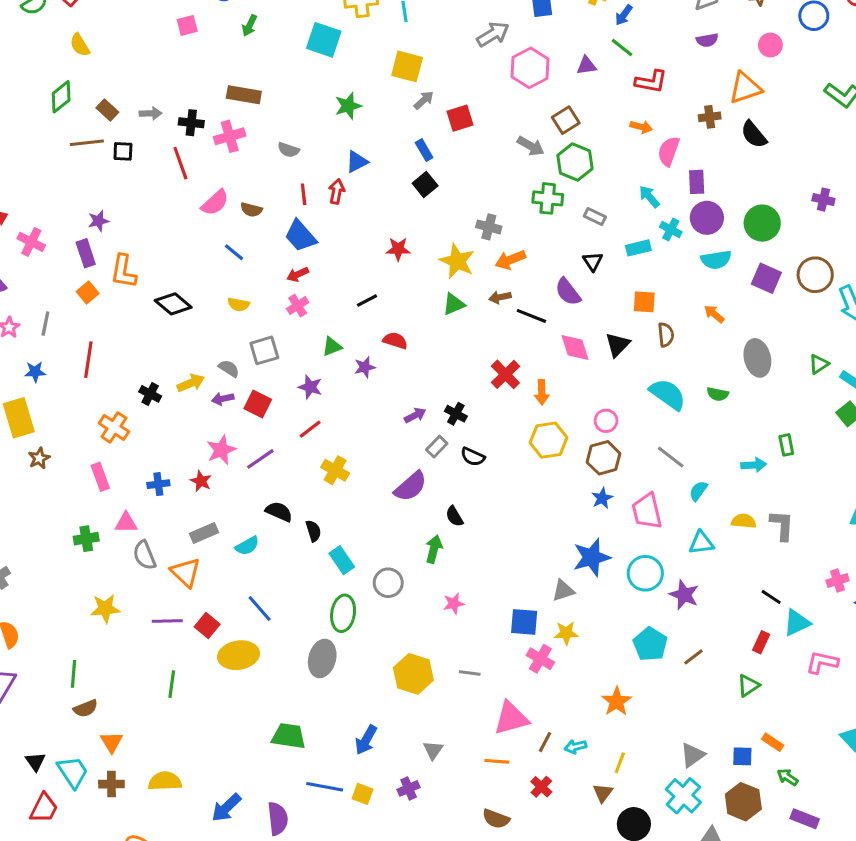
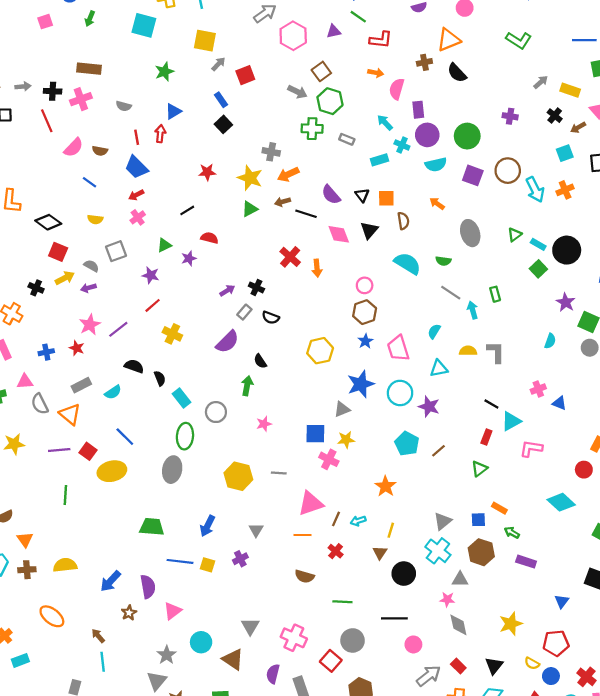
black triangle: (593, 261) -> (362, 195), moved
red square: (258, 404) -> (58, 252), moved
yellow hexagon: (549, 440) -> (320, 351), moved
gray line: (671, 457) -> (451, 293), moved
cyan arrow: (754, 465) -> (473, 310), turned -98

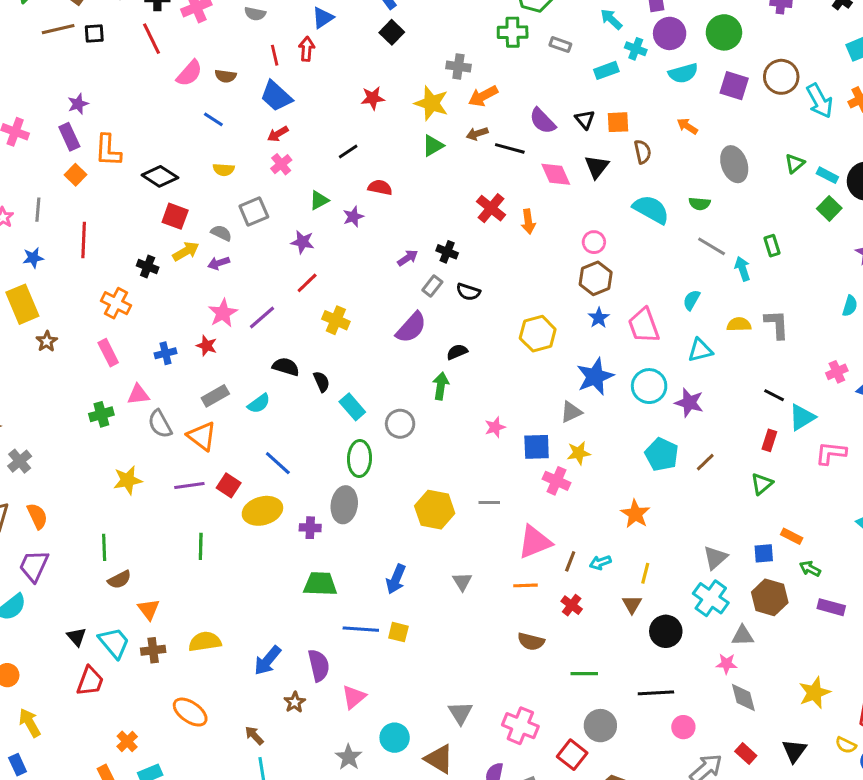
black semicircle: (260, 361) -> (457, 352), turned 104
pink star: (264, 424) -> (495, 427), moved
purple cross: (240, 559) -> (310, 528), moved, turned 32

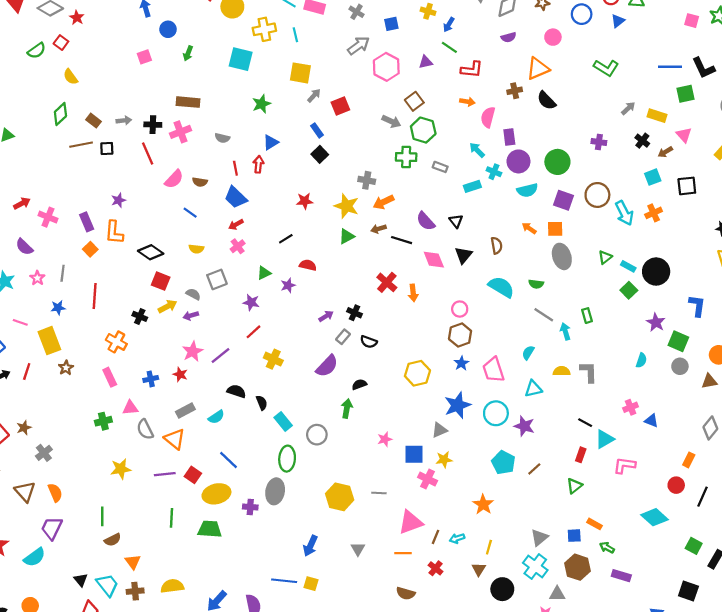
purple star: (78, 104) -> (118, 200), moved
orange square: (618, 122) -> (555, 229), moved
green trapezoid: (320, 584) -> (210, 529), moved

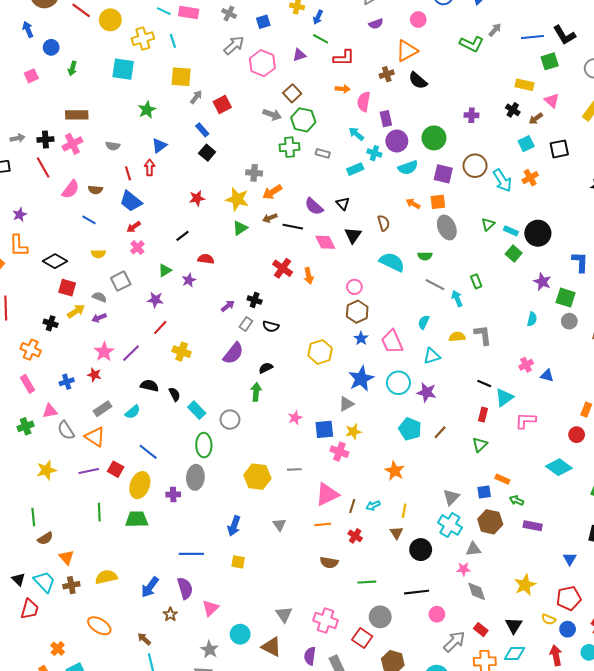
gray arrow: (628, 108) -> (495, 30), moved
yellow ellipse: (216, 494) -> (140, 485), turned -50
blue line: (284, 581) -> (191, 554), moved

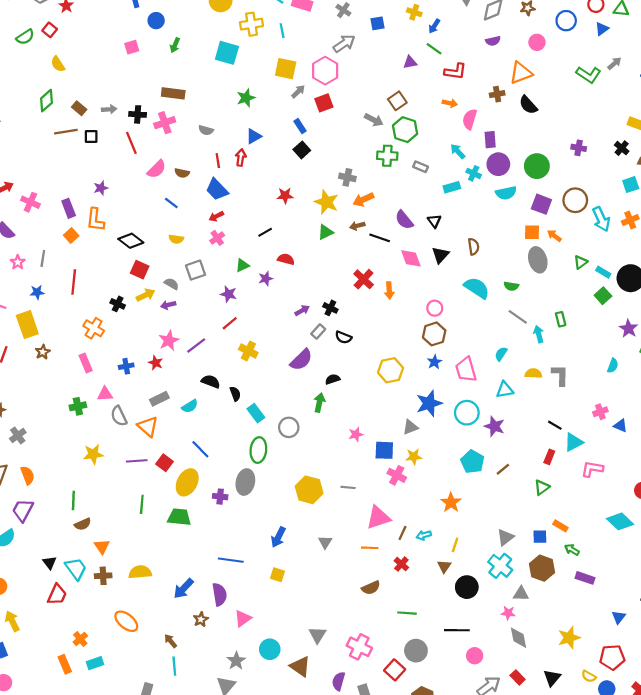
pink hexagon: (262, 63) -> (325, 71), moved
orange arrow: (413, 204) -> (554, 236), moved
brown semicircle: (329, 562) -> (371, 588), turned -42

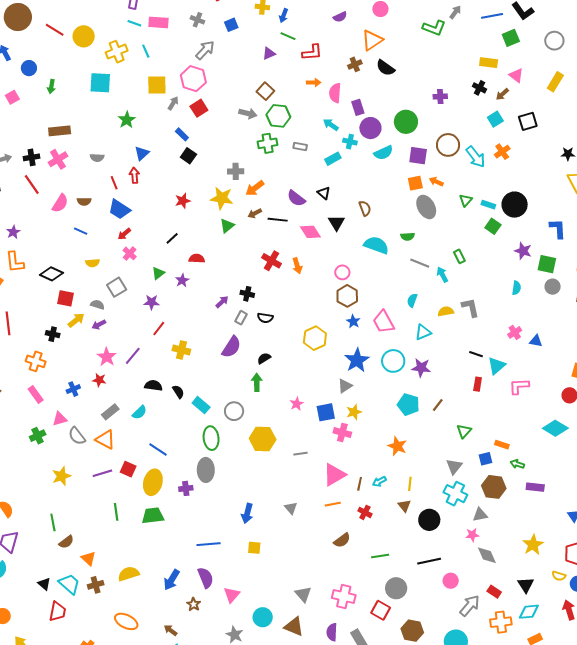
green triangle: (542, 487) -> (464, 431), moved
yellow hexagon: (309, 490) -> (263, 439), moved

